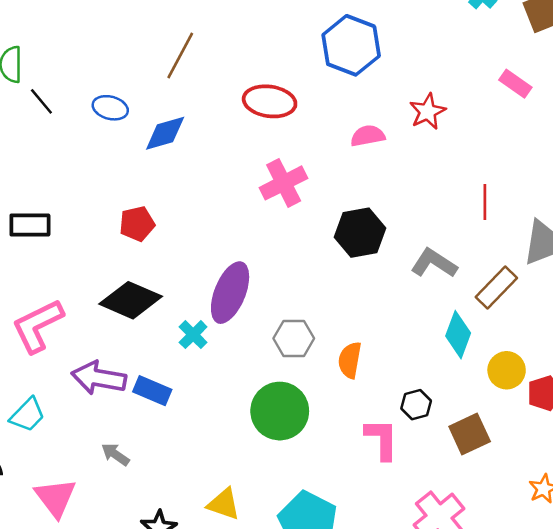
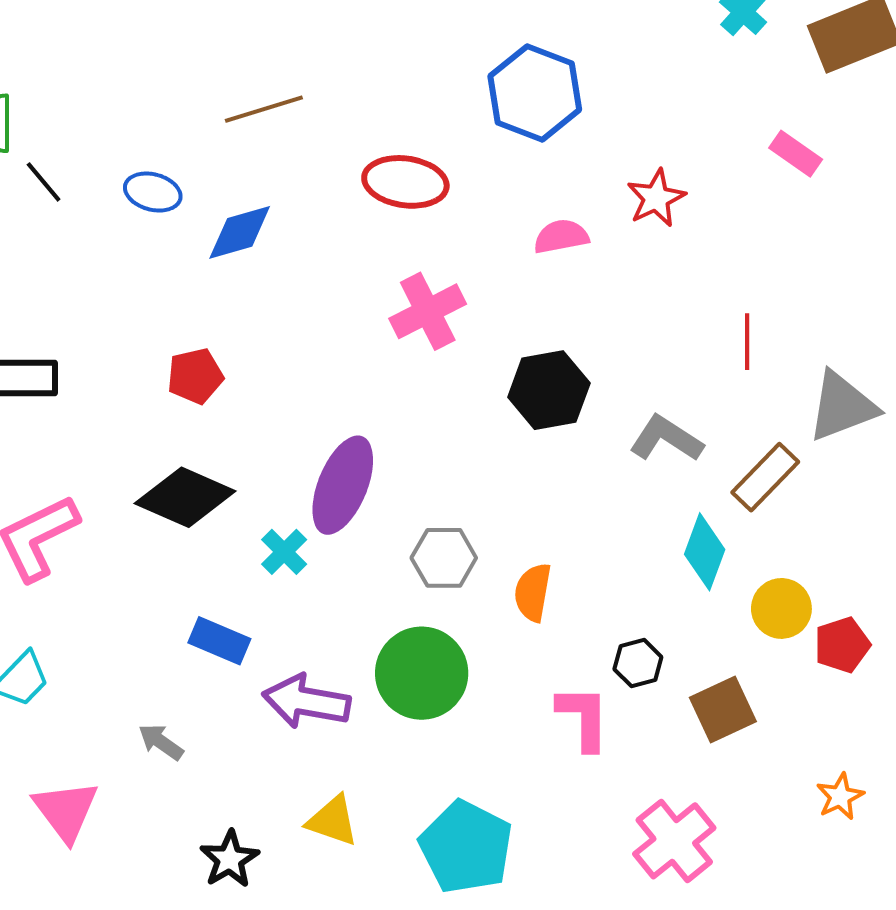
brown line: (180, 56) -> (264, 109), turned 45
purple arrow: (99, 378) -> (306, 701), moved

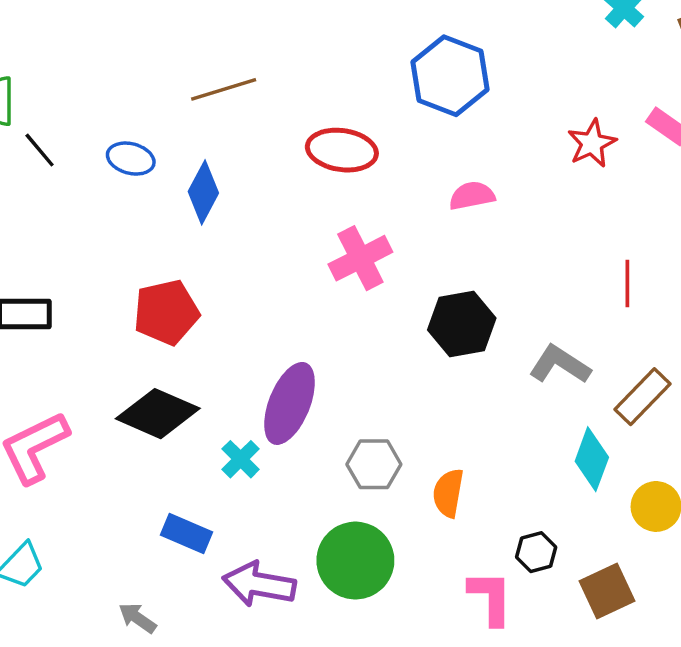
red star: (656, 198) -> (592, 143), moved
blue diamond: (240, 232) -> (203, 192), turned -46
red pentagon: (195, 376) -> (166, 312), size x1.4

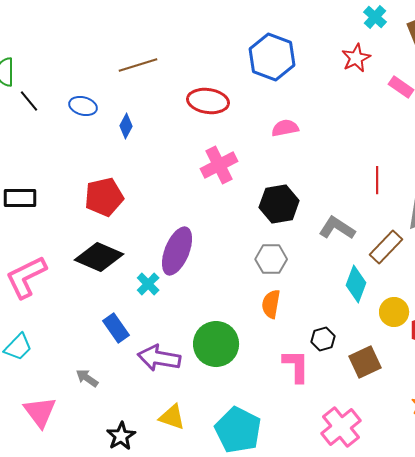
red star: (592, 143) -> (356, 58), moved
blue diamond: (203, 192) -> (126, 126), size x0.7
gray hexagon: (374, 464) -> (271, 259), moved
blue rectangle: (186, 534) -> (116, 328), turned 32

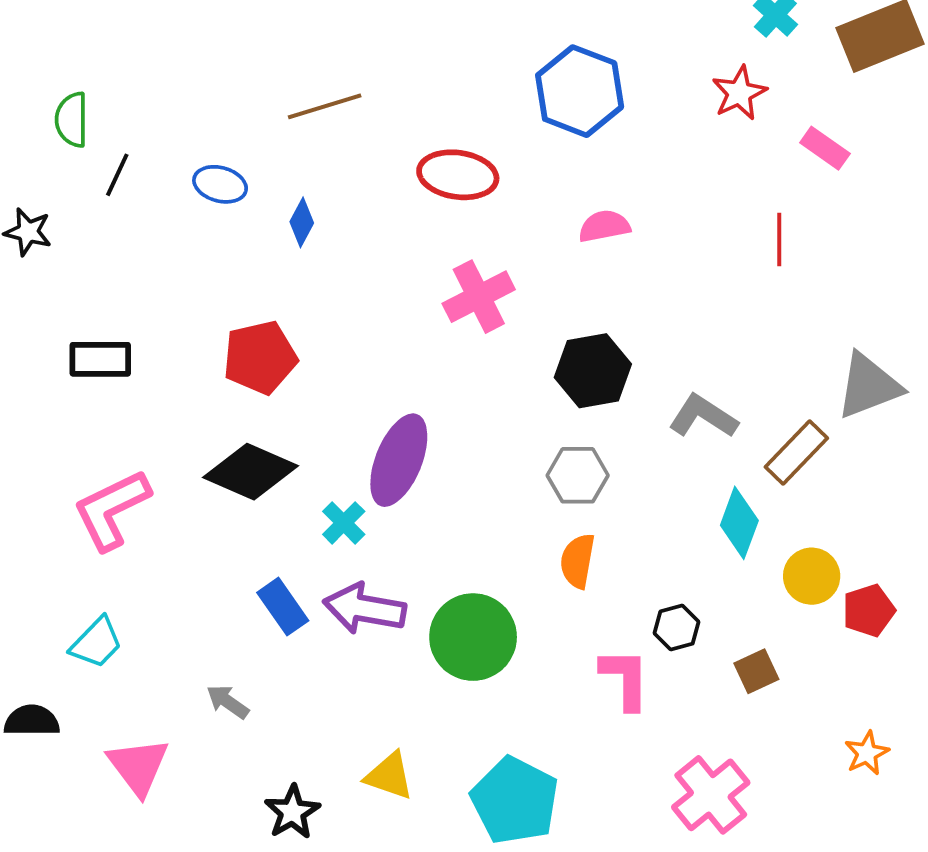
black line: (29, 101) -> (117, 175), turned 65
red line: (377, 180) -> (779, 239), moved
purple arrow: (159, 358) -> (365, 608), moved
brown square: (365, 362) -> (756, 671), size x0.7

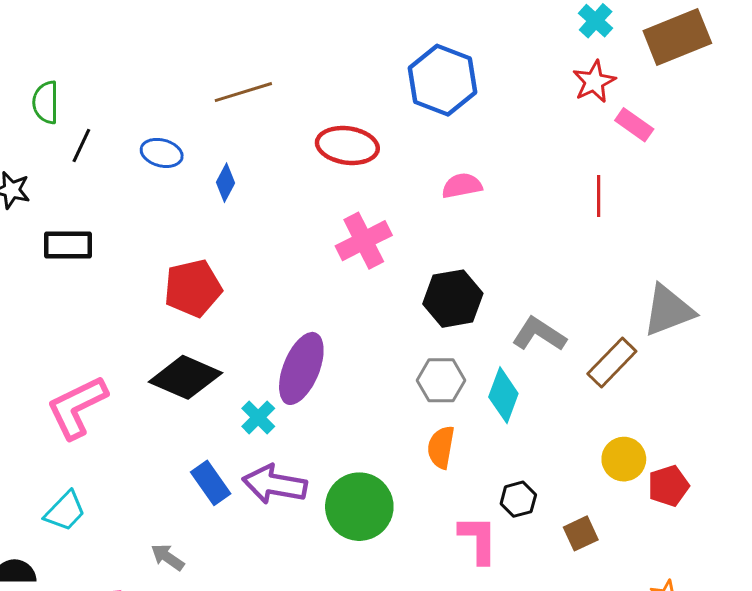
red star: (739, 93) -> (594, 82), moved
black rectangle: (100, 359) -> (68, 245), moved
cyan diamond: (739, 523) -> (503, 395), moved

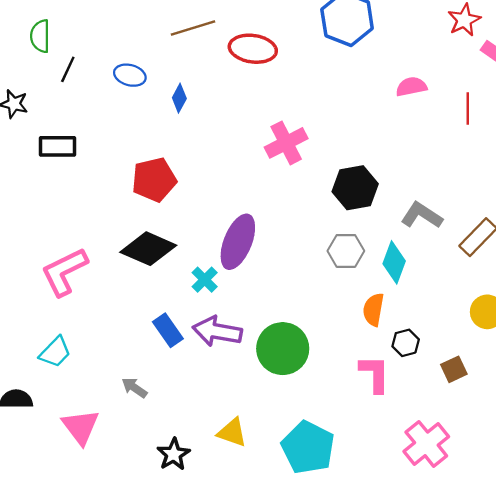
red ellipse: (347, 146) -> (253, 49), moved
pink semicircle: (462, 186) -> (411, 87), moved
orange semicircle: (441, 447) -> (373, 310), moved

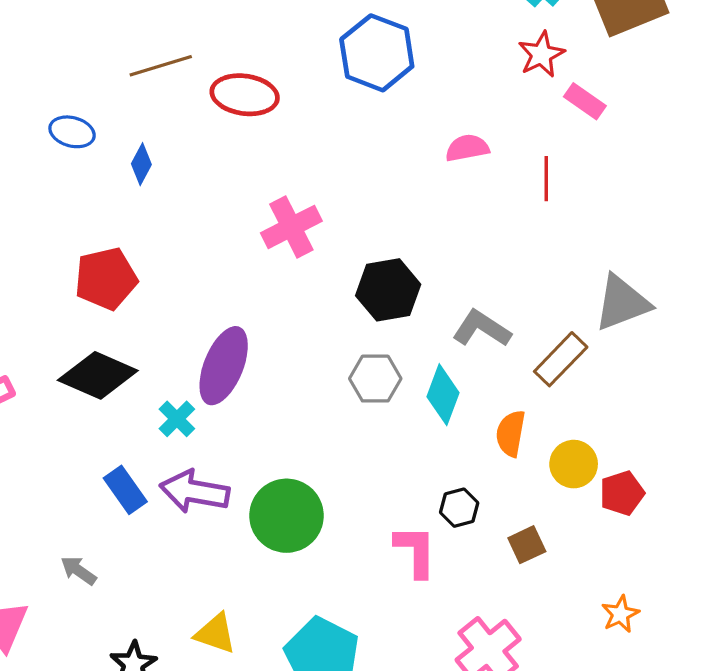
orange semicircle: (373, 310) -> (511, 433), moved

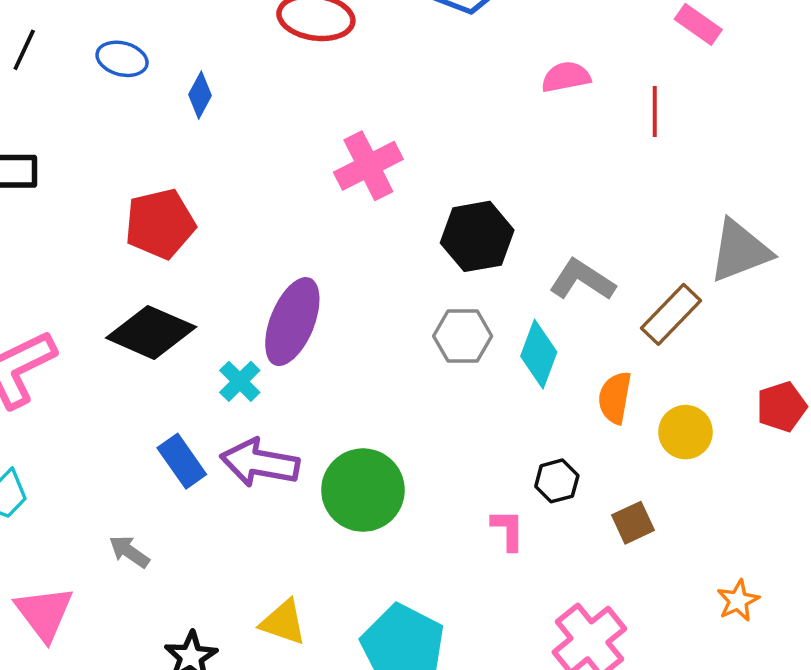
red pentagon: (622, 493) -> (782, 407), moved
pink L-shape: (416, 551) -> (508, 530), size x0.7

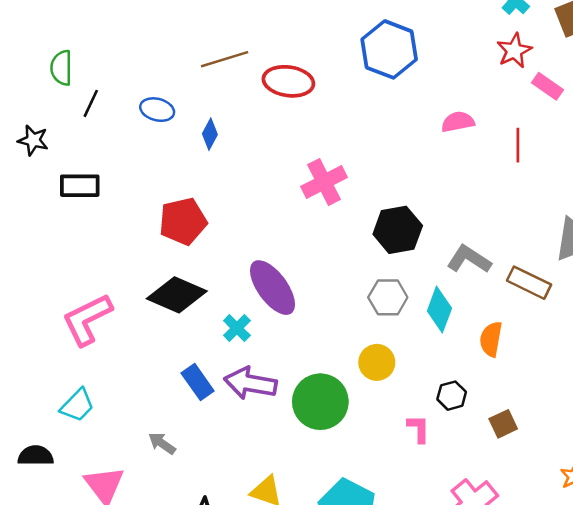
brown rectangle: (671, 314) -> (529, 283), turned 72
purple ellipse: (292, 322) -> (272, 288), turned -58
yellow circle: (685, 432) -> (377, 362), moved

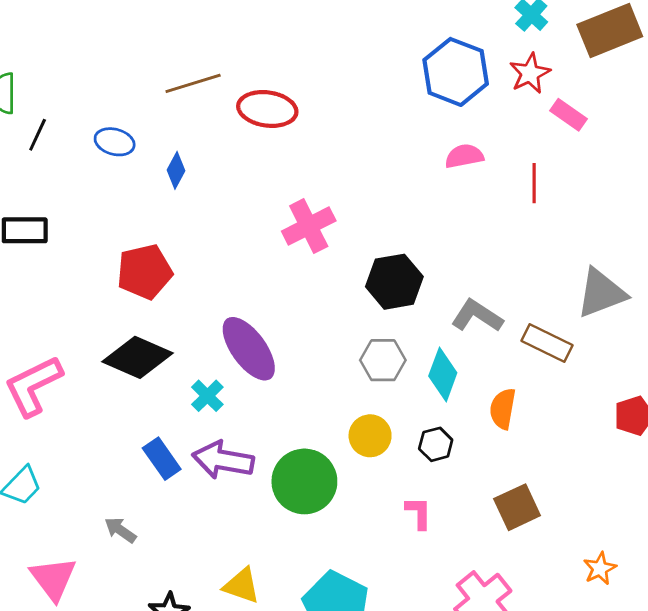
blue hexagon: (389, 49) -> (456, 72), moved
black hexagon: (452, 396) -> (436, 444), moved
brown square: (503, 424) -> (517, 507), size x1.4

